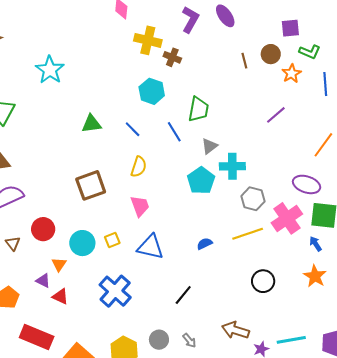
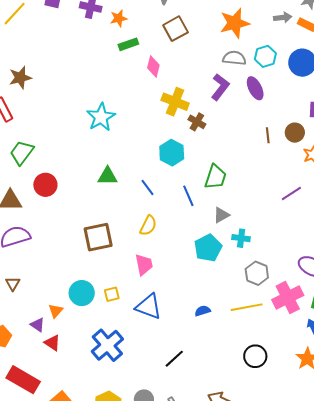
cyan star: (50, 70) -> (101, 117), moved
cyan cross: (232, 166) -> (241, 238), size x0.7
red circle: (43, 229) -> (45, 185), moved

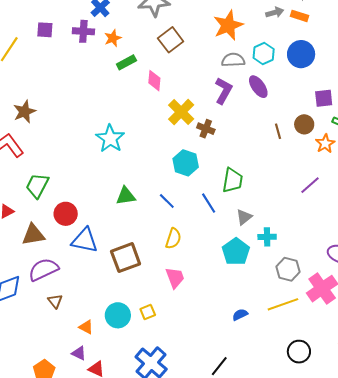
yellow cross: (175, 102) -> (181, 112), turned 32
brown triangle: (13, 284) -> (55, 301), moved
blue triangle: (149, 307) -> (85, 240), moved
orange triangle: (56, 311) -> (86, 327), moved, turned -35

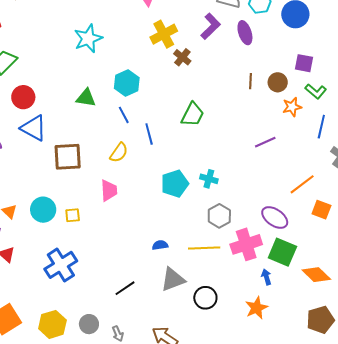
cyan hexagon: (186, 163) -> (127, 83), moved
blue line: (209, 203) -> (149, 134), moved
gray triangle: (244, 217) -> (173, 279), moved, size x1.5

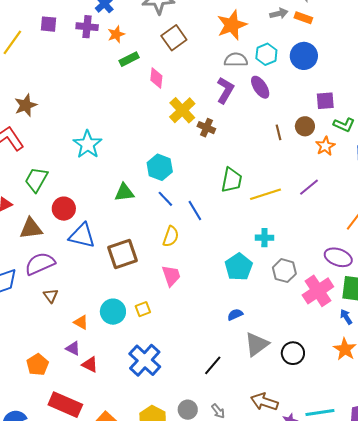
cyan star: (88, 38) -> (88, 144), moved
cyan pentagon: (175, 184) -> (239, 267), moved
yellow line: (204, 248) -> (265, 194), moved

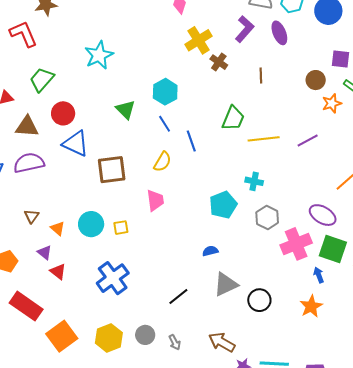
brown line: (278, 132) -> (261, 76), moved
green triangle: (124, 192) -> (126, 110), turned 40
brown triangle: (51, 296) -> (32, 216), moved

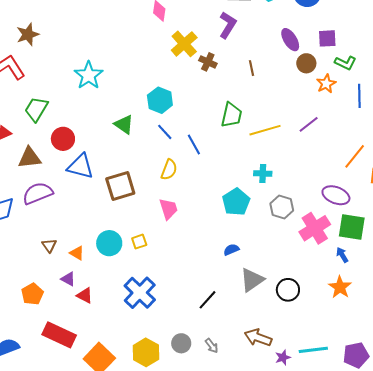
purple ellipse: (279, 33) -> (290, 40), moved

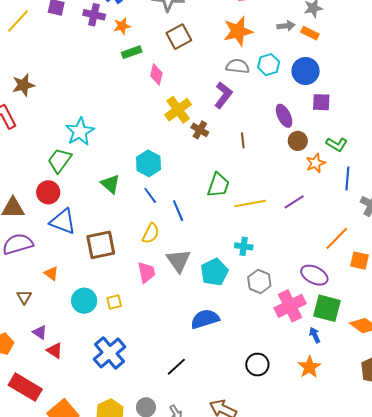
purple square: (327, 38) -> (321, 102), moved
green trapezoid: (36, 109) -> (60, 160), moved
blue semicircle: (231, 250) -> (205, 319), size x1.8
orange triangle: (77, 253) -> (51, 273), moved
gray triangle: (252, 280) -> (179, 261), moved, turned -36

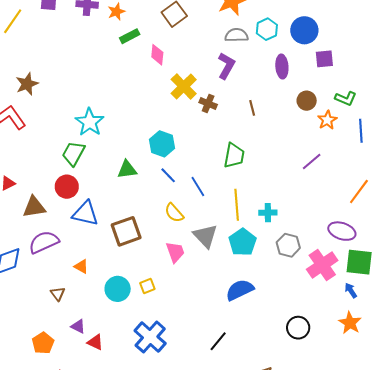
purple ellipse: (284, 116) -> (282, 67), moved, turned 30
green triangle: (110, 184) -> (127, 170), turned -40
yellow line: (250, 203) -> (237, 205), moved, turned -76
yellow semicircle: (151, 233) -> (174, 213), turned 120

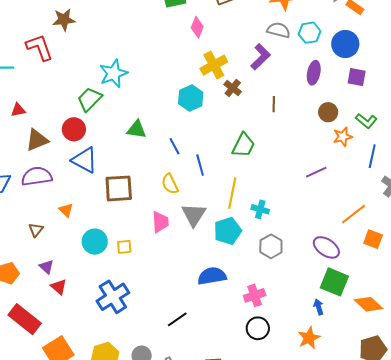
cyan hexagon: (162, 144) -> (191, 98), moved
brown triangle: (34, 207) -> (37, 140), turned -30
pink cross: (322, 265) -> (255, 295), moved, size x0.7

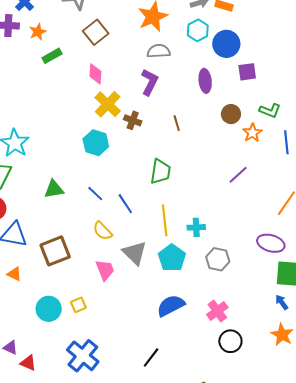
pink diamond: (197, 27) -> (95, 74), moved
cyan hexagon: (310, 33) -> (198, 30), moved
orange triangle: (66, 210) -> (14, 274), moved

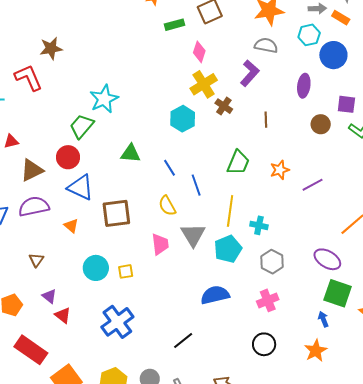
green rectangle: (52, 56) -> (174, 25), moved
purple square: (247, 72) -> (346, 104), moved
orange star: (252, 133) -> (280, 170), moved
pink cross: (217, 311) -> (268, 300), moved

